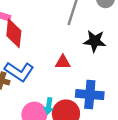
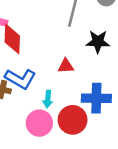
cyan arrow: (49, 106) -> (48, 99), moved

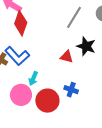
red triangle: (66, 66) -> (67, 57), moved
blue cross: (96, 98) -> (71, 90), size x0.6

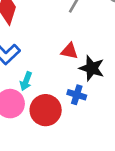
black star: (86, 46) -> (92, 68), moved

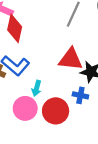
red triangle: (69, 51) -> (71, 59), size x1.6

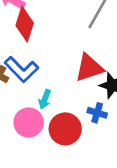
red triangle: (71, 59) -> (89, 68), turned -30

